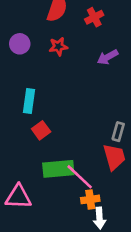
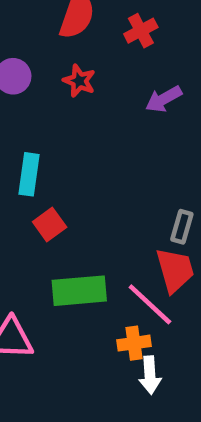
red star: (58, 46) -> (79, 81), turned 30
pink line: (80, 177) -> (150, 304), moved

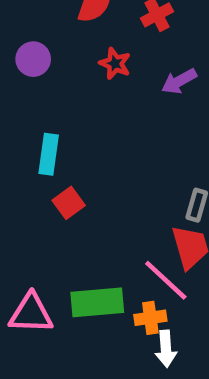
red star: (79, 81) -> (115, 64), moved
green rectangle: (79, 291) -> (97, 302), moved

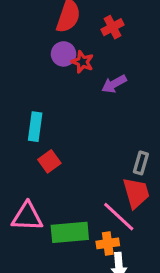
purple circle: (33, 59) -> (64, 54), moved
purple arrow: (179, 81) -> (114, 84), moved
pink triangle: (31, 313) -> (27, 217), moved

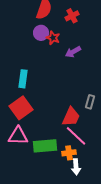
red square: (49, 161) -> (21, 108), moved, size x1.6
red trapezoid: (136, 193) -> (71, 117), moved, turned 40

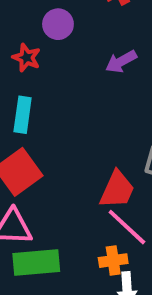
red star: (53, 38) -> (26, 58), moved
green rectangle: (45, 146) -> (36, 263), moved

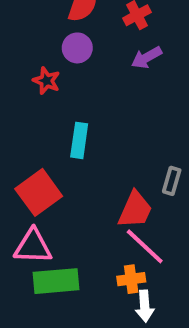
purple arrow: (121, 62) -> (147, 58), moved
cyan rectangle: (23, 115) -> (79, 140), moved

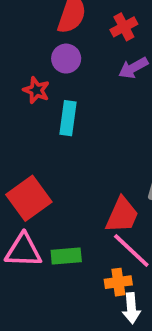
cyan rectangle: (79, 140) -> (68, 118), moved
green rectangle: (56, 281) -> (66, 256), moved, size x0.7

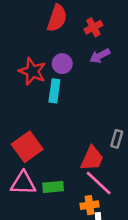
purple circle: (66, 59) -> (62, 64), moved
red star: (36, 90) -> (32, 71), size x1.5

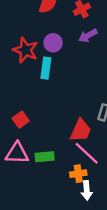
red square: (27, 147) -> (21, 120), size x0.6

